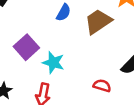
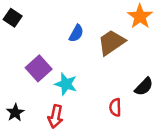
red semicircle: (102, 86) -> (115, 107), turned -108

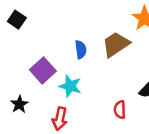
blue semicircle: (76, 33) -> (81, 50), moved, turned -36
black star: (15, 113) -> (19, 104), moved

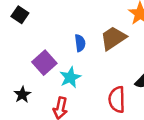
cyan star: (70, 86) -> (70, 77), turned 30
red semicircle: (120, 110) -> (117, 100), size x1.5

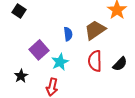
red semicircle: (117, 100) -> (95, 61), moved

